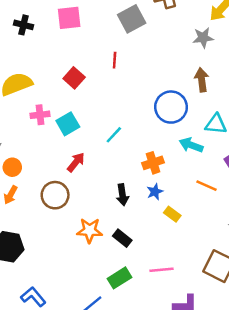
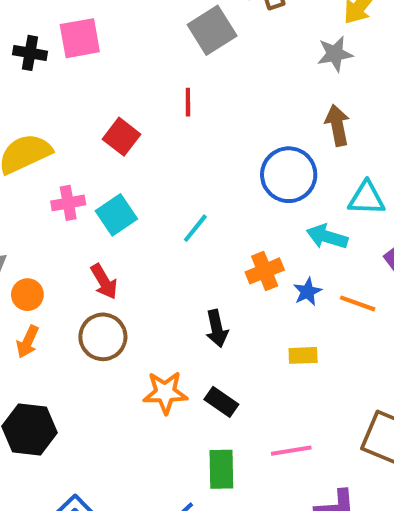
pink square: (69, 18) -> (80, 38), moved
red arrow: (76, 162) -> (104, 282), moved, turned 115
blue star: (155, 192) -> (307, 292), moved
yellow rectangle: (172, 214) -> (303, 355), turned -35
green rectangle: (120, 278) -> (221, 469), turned -55

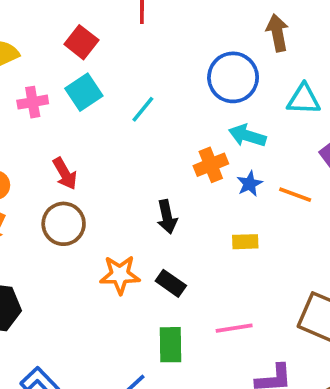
cyan square: (116, 215) -> (84, 92), moved
cyan line: (195, 228) -> (143, 109), moved
cyan arrow: (327, 237) -> (247, 136), moved

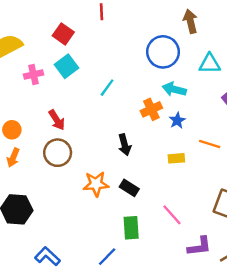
cyan line: (143, 109) -> (107, 88), moved
orange line: (295, 195) -> (210, 144), moved
pink line: (234, 328) -> (172, 215), turned 60

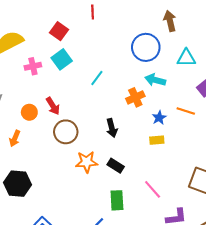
blue star: (177, 120) -> (159, 118), moved
orange circle: (12, 130) -> (29, 112), moved
orange line: (210, 144) -> (186, 111), moved
brown circle: (58, 153) -> (66, 132), moved

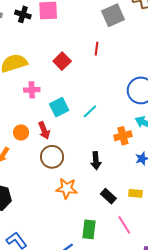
cyan square: (62, 59) -> (59, 107), moved
yellow rectangle: (157, 140) -> (136, 193), moved
black rectangle: (116, 166) -> (108, 196), moved

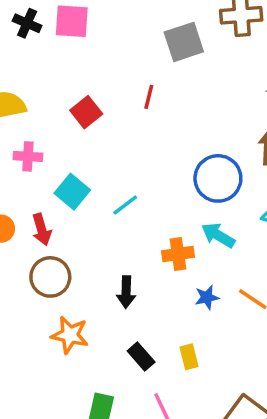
cyan square: (59, 107) -> (72, 192), turned -30
yellow rectangle: (136, 193) -> (189, 357), turned 64

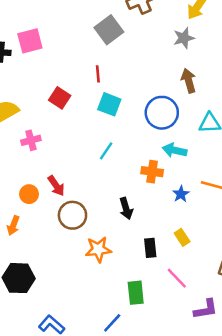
cyan square: (72, 192) -> (109, 104), moved
orange cross: (178, 254) -> (152, 172), turned 35
black rectangle: (141, 356) -> (150, 248), turned 54

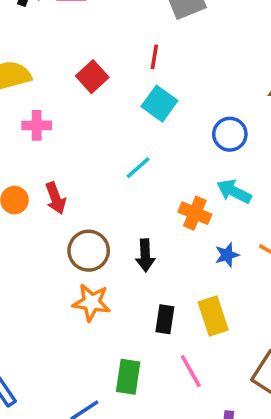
blue circle: (162, 113) -> (230, 134), size x0.7
brown circle: (72, 215) -> (89, 251), moved
yellow rectangle: (182, 237) -> (213, 316), size x1.5

